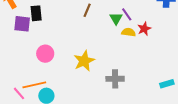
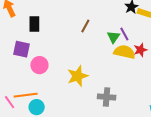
purple square: (22, 24) -> (21, 49), moved
yellow semicircle: (129, 32) -> (124, 52), size x1.5

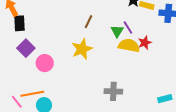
black rectangle: (34, 24) -> (20, 23), moved
purple square: (21, 49) -> (26, 48), turned 36
yellow star: (78, 76) -> (82, 49), moved

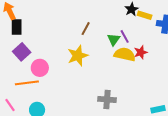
orange line: (32, 94) -> (27, 83), moved

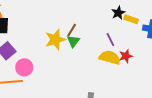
green triangle: (114, 39) -> (73, 41), moved
yellow star: (78, 56) -> (55, 39), moved

